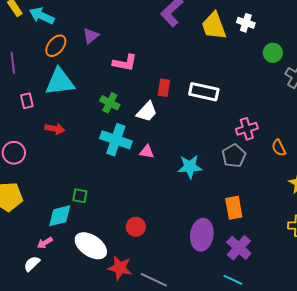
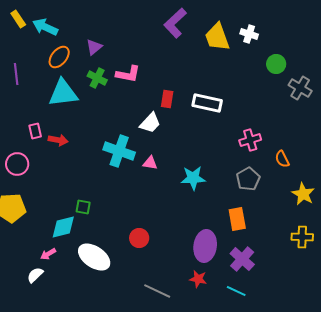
pink rectangle: (27, 101) -> (35, 131), moved
green cross: (110, 103) -> (97, 78), moved
gray pentagon: (234, 156) -> (248, 179), moved
red star: (120, 268) -> (198, 279), moved, size x0.7

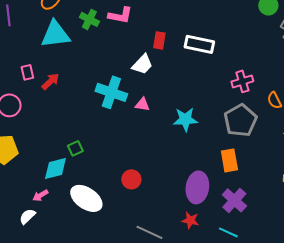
red arrow: (58, 140) -> (50, 81), turned -54
gray pentagon: (248, 179) -> (240, 120), size x1.4
green square: (83, 207) -> (75, 148), turned -35

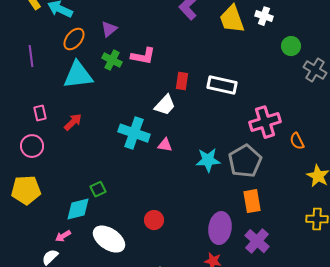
pink rectangle: (27, 72) -> (40, 113), moved
pink cross: (242, 81) -> (265, 122), size x1.4
gray pentagon: (240, 120) -> (245, 161), moved

